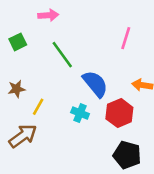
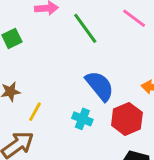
pink line: (126, 38) -> (134, 18), moved, turned -70
green line: (62, 55) -> (85, 28), moved

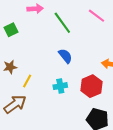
blue semicircle: (100, 86) -> (65, 56), moved, size x0.7
cyan cross: (82, 119) -> (60, 86), turned -32

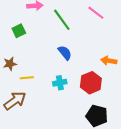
green square: (11, 30) -> (19, 31), moved
yellow line: (27, 81) -> (27, 78), turned 56

